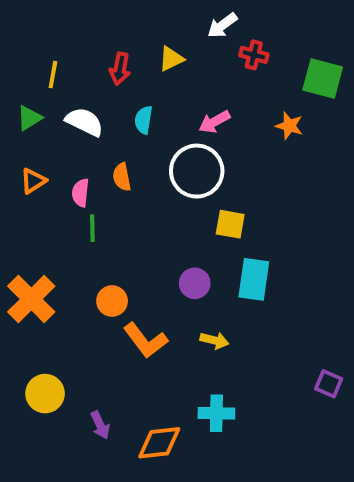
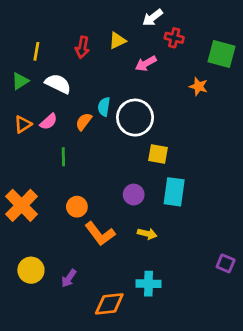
cyan semicircle: (144, 120) -> (104, 107), moved
pink arrow: (214, 122) -> (146, 63), moved
orange semicircle: (122, 177) -> (84, 122), turned 48
pink semicircle: (81, 193) -> (49, 122), moved, turned -138
purple arrow: (100, 425) -> (69, 278), moved, turned 60

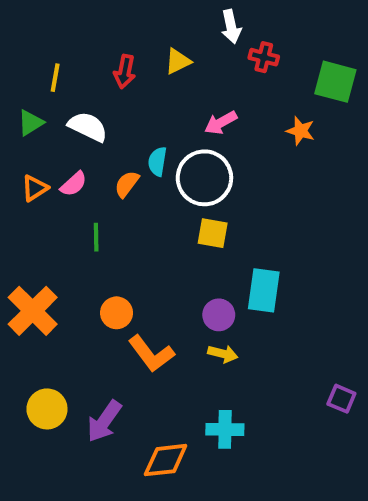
white arrow: (153, 18) -> (231, 27), turned -65
pink arrow: (146, 63) -> (221, 123), moved
yellow square: (158, 154) -> (213, 233), moved
purple circle: (134, 195) -> (219, 315), moved
purple arrow: (69, 278) -> (104, 421), size x1.5

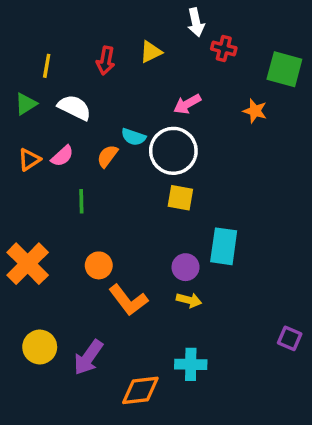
cyan semicircle: (157, 162) -> (133, 137), turned -80

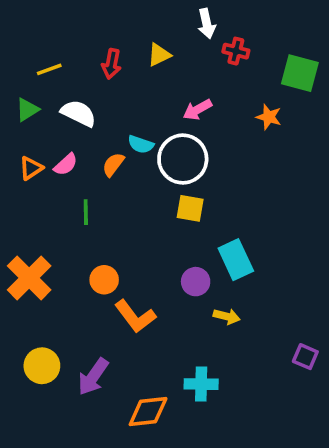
yellow line: (47, 66) -> (49, 69), turned 60
cyan rectangle: (224, 246) -> (236, 260), turned -33
yellow arrow: (189, 300) -> (227, 316), moved

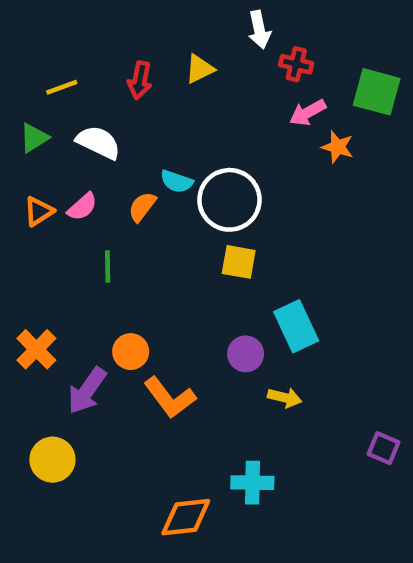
pink arrow: (197, 110) -> (308, 112), moved
orange cross: (29, 278) -> (36, 349), size x0.7
purple arrow: (93, 377) -> (87, 391), moved

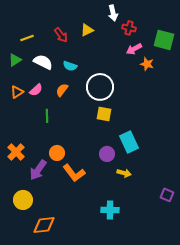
red arrow: (140, 80) -> (61, 35), turned -49
cyan semicircle: (177, 181) -> (70, 66), moved
orange diamond: (186, 517) -> (44, 225), moved

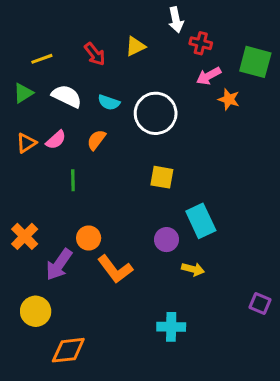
white circle: (100, 87) -> (156, 113), moved

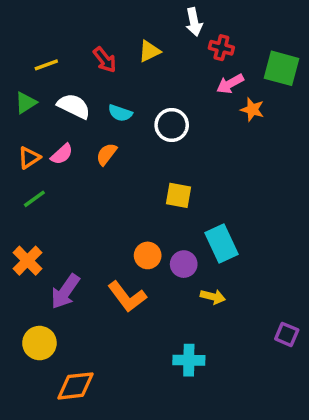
white circle: (156, 113) -> (172, 125), size x0.7
green line: (73, 180) -> (34, 199), moved, turned 55
orange circle: (89, 238) -> (148, 255), moved

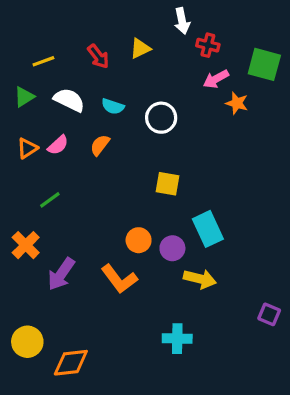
green line: (34, 199) -> (50, 200), moved
yellow arrow: (213, 297) -> (200, 279), size x1.4
yellow circle: (39, 343) -> (27, 342), moved

